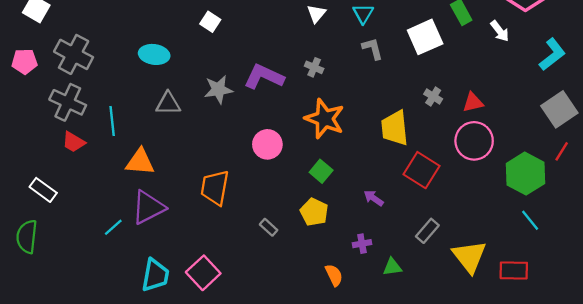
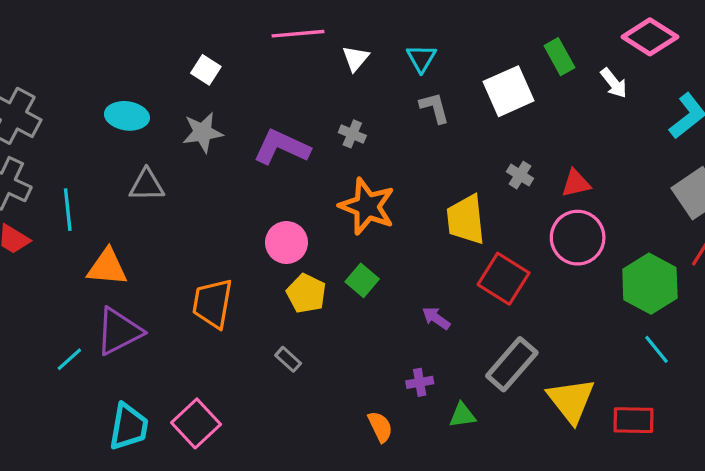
gray star: (218, 89) -> (203, 132), moved
yellow pentagon: (314, 212) -> (306, 294), moved
gray rectangle: (427, 231) -> (512, 364), size x1.5

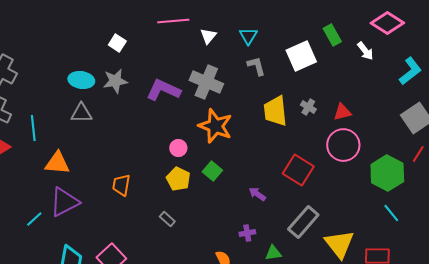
cyan ellipse: (127, 116) -> (81, 80), moved
gray cross: (352, 134) -> (206, 82), size x2.0
yellow trapezoid: (466, 219) -> (275, 111), moved
pink circle: (286, 243) -> (178, 148), moved, size x0.7
orange trapezoid: (212, 303) -> (121, 185), size x0.7

